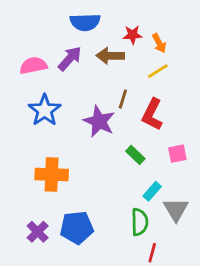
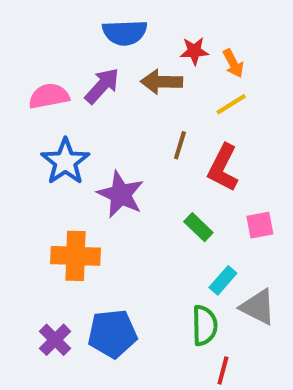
purple star: (99, 121) -> (121, 194), moved
gray triangle: (176, 209) -> (258, 307), turned -32

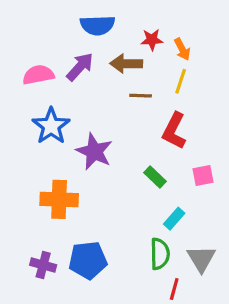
yellow line: (231, 104) -> (181, 81), turned -40
brown line: (180, 145) -> (141, 96), moved, turned 75
gray triangle: (258, 307) -> (201, 259), moved, turned 32
purple cross: (55, 340) -> (43, 265), turned -30

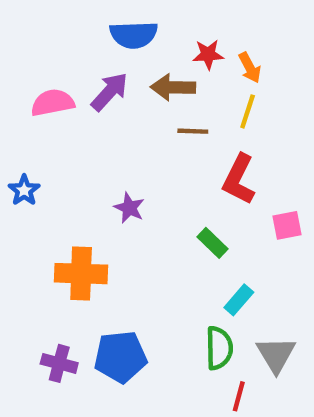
blue star: (51, 126) -> (24, 190), moved, size x0.6
purple star: (94, 152) -> (129, 208), size x0.6
pink square: (203, 175) -> (287, 225), moved

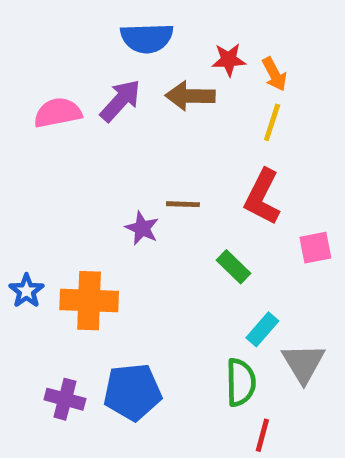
brown line: (193, 131) -> (183, 204), moved
blue star: (24, 190) -> (26, 291), moved
gray triangle: (276, 355) -> (303, 363), moved

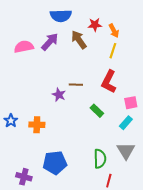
brown arrow: (190, 96) -> (79, 40), turned 54
orange cross: (89, 301) -> (37, 125), size x0.7
cyan rectangle: (262, 329) -> (126, 123), moved
purple cross: (65, 399) -> (24, 177), moved

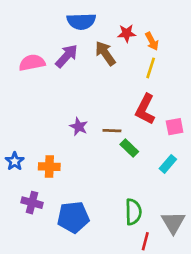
brown line: (76, 85) -> (112, 131), moved
pink square: (131, 103) -> (175, 127), moved
gray triangle: (126, 151) -> (173, 223), moved
purple cross: (24, 177) -> (32, 203), moved

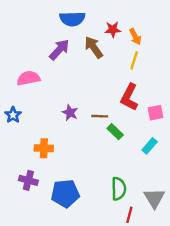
pink semicircle: (32, 63) -> (28, 78), moved
blue star: (15, 161) -> (13, 115), moved

